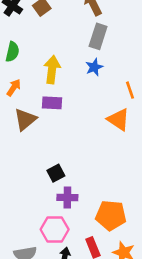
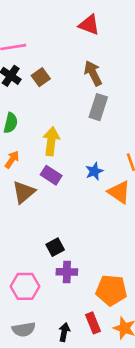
blue star: (94, 67) -> (94, 171), moved
purple rectangle: (52, 103) -> (51, 175), turned 30
pink hexagon: (55, 229) -> (25, 286), moved

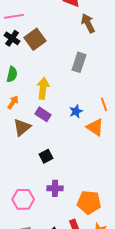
brown arrow: (93, 73) -> (88, 23), moved
brown square: (41, 77) -> (35, 39), size x1.5
black square: (55, 247) -> (46, 156), moved

